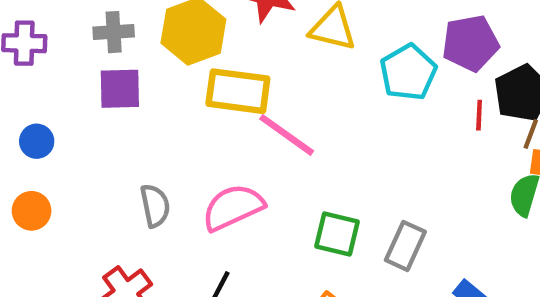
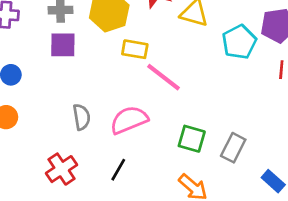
yellow rectangle: (238, 91) -> (135, 49), size x0.7

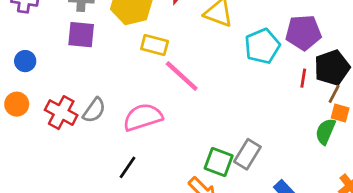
gray semicircle: (82, 117) -> (94, 110), turned 40
green square: (192, 139) -> (219, 162), moved
red cross: (62, 169) -> (61, 113), moved, turned -32

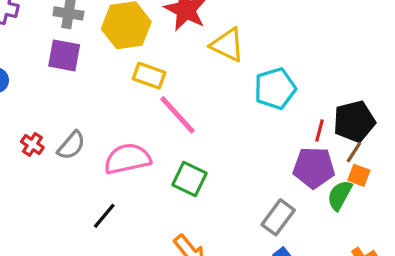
purple pentagon: (303, 33) -> (314, 168), moved
red cross: (61, 113) -> (32, 144), size x0.6
gray rectangle: (247, 154) -> (278, 217), moved
green square: (219, 162) -> (190, 179), moved

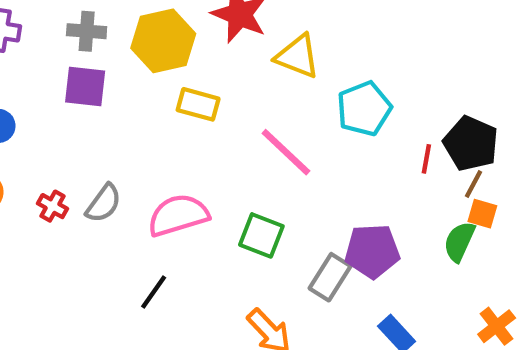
pink line: (177, 115) -> (286, 152), moved
black pentagon: (354, 121) -> (471, 144), turned -30
purple pentagon: (314, 168) -> (372, 251), moved
gray rectangle: (278, 217) -> (330, 277), moved

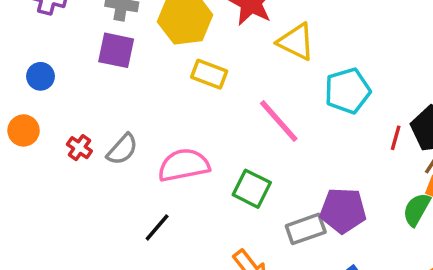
gray rectangle: (330, 277) -> (306, 229), turned 33

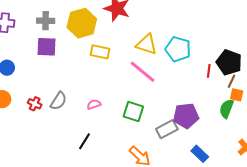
yellow triangle: (296, 42) -> (147, 44), moved
cyan pentagon: (348, 91) -> (178, 49), turned -30
pink semicircle: (184, 165) -> (94, 104), size x0.5

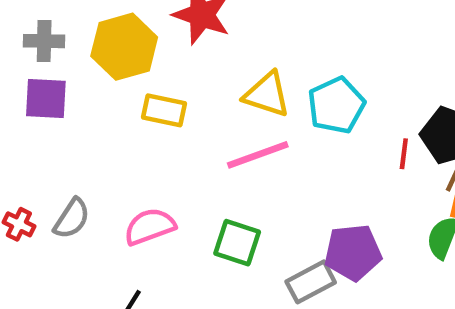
cyan pentagon: (178, 49) -> (336, 105), turned 30
pink line: (143, 72) -> (258, 155), turned -60
pink semicircle: (94, 104) -> (150, 226), size x1.6

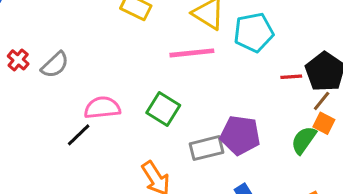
red line: (404, 154) -> (291, 77), turned 65
pink semicircle: (150, 226) -> (102, 108), moved

